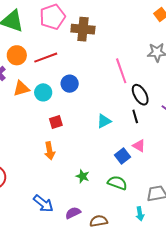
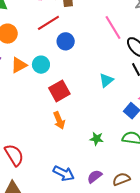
red line: (46, 58) -> (48, 23), moved
blue circle: (70, 84) -> (66, 41), moved
red square: (56, 122) -> (59, 91), size x1.5

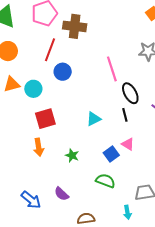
red line: (48, 23) -> (50, 50), turned -50
green star: (97, 139) -> (72, 156), moved
purple semicircle: (95, 176) -> (61, 194), moved, turned -112

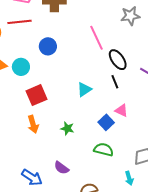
red line: (50, 50) -> (20, 22), moved, turned 70

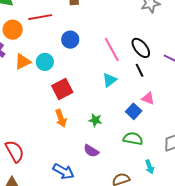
pink line: (96, 38) -> (112, 50), moved
purple semicircle: (61, 168) -> (91, 151), moved
cyan arrow: (129, 178) -> (150, 167), moved

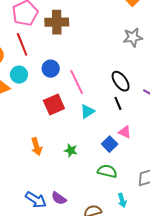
red line: (40, 17) -> (22, 44), turned 75
pink line: (112, 50) -> (77, 82), moved
cyan circle: (45, 62) -> (19, 75), moved
red square: (62, 89) -> (54, 104), moved
purple semicircle: (91, 151) -> (59, 198), moved

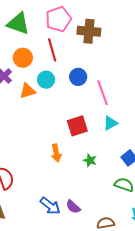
red square: (54, 104) -> (77, 126), moved

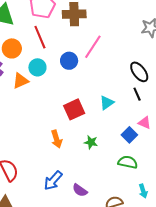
pink line: (103, 93) -> (93, 47), moved, turned 60
blue arrow: (50, 206) -> (53, 181), moved, turned 100

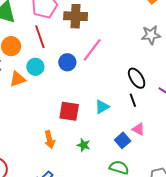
red square: (74, 109) -> (69, 111), turned 30

